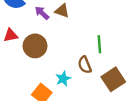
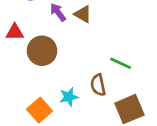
green line: (99, 44) -> (121, 63), turned -72

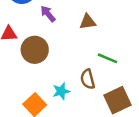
brown triangle: (83, 14) -> (88, 22), moved, turned -36

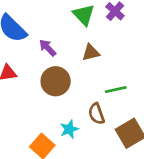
brown circle: (35, 50) -> (56, 81), moved
green line: (108, 58) -> (116, 90), turned -30

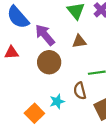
purple arrow: (48, 48) -> (45, 35), size x1.5

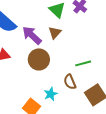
brown triangle: (79, 41) -> (55, 33), moved, turned -32

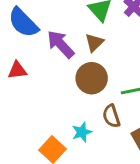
brown circle: (39, 59) -> (92, 78), moved

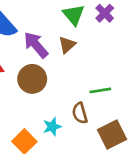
brown circle: (92, 78) -> (32, 79), moved

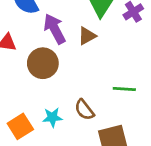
green line: (100, 90) -> (124, 89), moved
brown semicircle: (80, 113) -> (84, 110), turned -35

